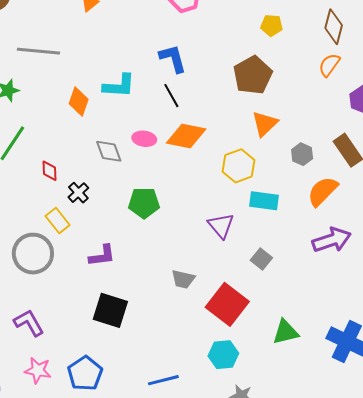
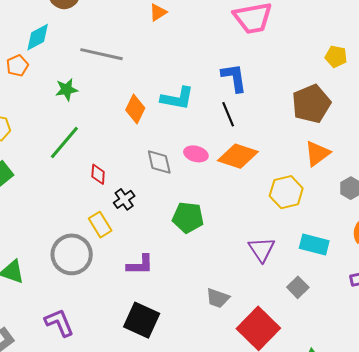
cyan rectangle: (264, 201) -> (314, 244), moved

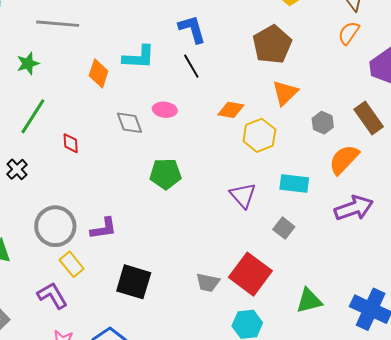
orange diamond: (238, 156) -> (231, 110), moved, size x0.7
black cross: (124, 199) -> (17, 169), moved
yellow rectangle: (100, 225) -> (72, 264), moved
purple L-shape: (140, 265) -> (104, 228), moved
gray trapezoid: (218, 298) -> (208, 283), moved

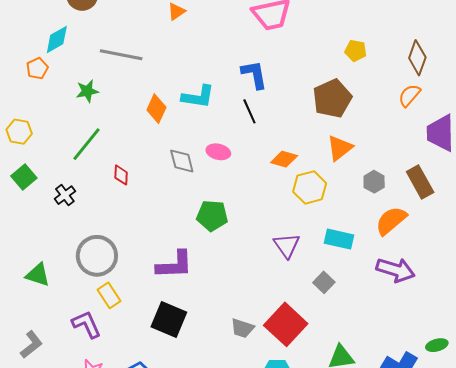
purple arrow: (354, 208) -> (396, 270), turned 30
purple L-shape: (104, 228) -> (175, 265), moved, size x1.4

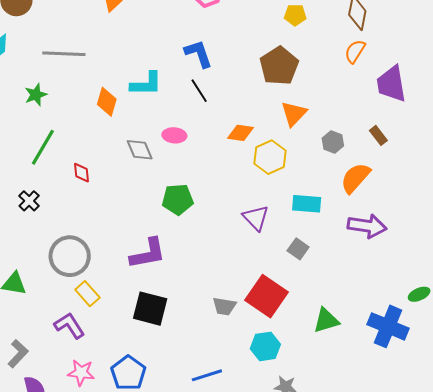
brown rectangle: (420, 182) -> (378, 135), size x0.6

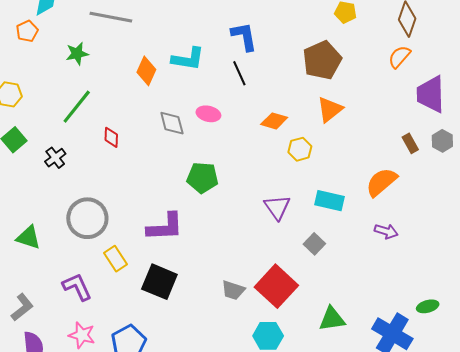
gray hexagon: (333, 142) -> (442, 141), moved
yellow hexagon: (270, 157) -> (300, 149), size x0.7
purple arrow: (367, 226) -> (386, 231), size x0.6
yellow rectangle: (87, 294) -> (116, 259), moved

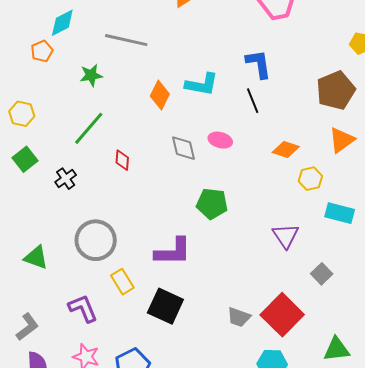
cyan rectangle: (330, 201) -> (340, 213), moved

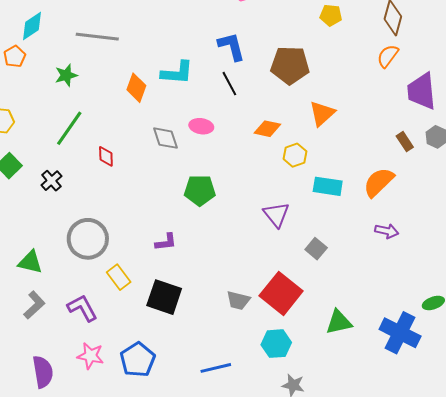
brown pentagon: (336, 90) -> (290, 65), moved, turned 30
purple L-shape: (173, 252) -> (166, 242), size x0.6
gray L-shape: (27, 327) -> (34, 305), moved

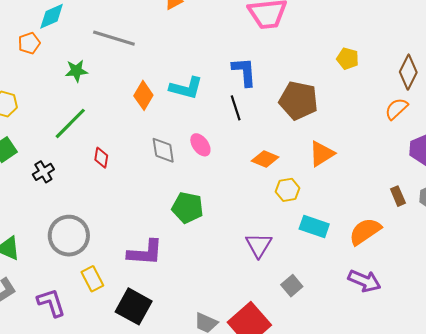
pink ellipse: (201, 126) -> (200, 145), turned 35
purple arrow: (387, 231) -> (364, 281), size x1.4
purple L-shape: (166, 242) -> (145, 253), size x1.6

